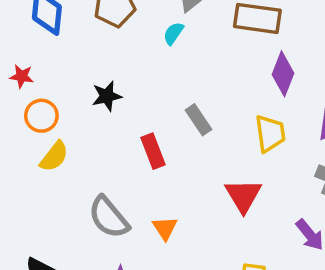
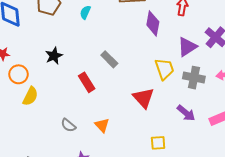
yellow trapezoid: (270, 133) -> (164, 69), moved
gray semicircle: (109, 217) -> (68, 125), size x0.6

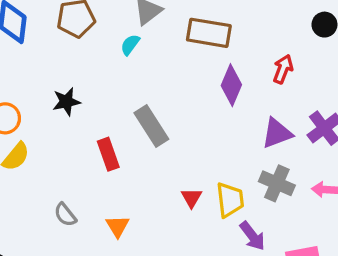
gray rectangle: (109, 59) -> (151, 126), size x1.4
yellow trapezoid: (164, 69) -> (230, 200), moved
red triangle: (143, 98) -> (191, 198), size x0.6

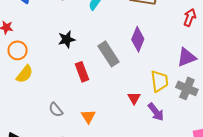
purple diamond: (231, 85) -> (138, 39), moved
black star: (66, 102) -> (67, 39), moved
yellow trapezoid: (230, 200) -> (159, 81), moved
purple arrow: (252, 236) -> (156, 112), moved

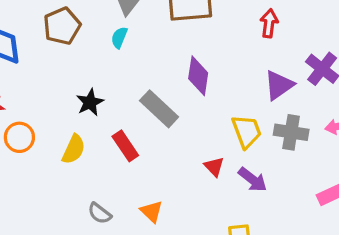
yellow semicircle: (25, 74) -> (74, 149), moved

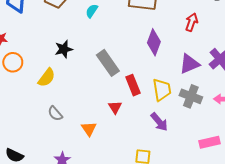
purple diamond: (198, 76) -> (154, 42), moved
red rectangle: (125, 146) -> (133, 85), moved
red triangle: (214, 167) -> (115, 107), moved
gray semicircle: (100, 213) -> (55, 114), moved

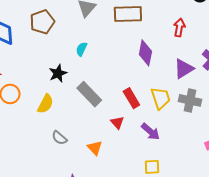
cyan semicircle: (92, 11) -> (81, 49), moved
gray rectangle: (108, 63) -> (89, 94), moved
purple arrow: (159, 122) -> (150, 132), moved

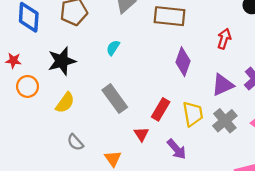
black star: (58, 73) -> (62, 61), moved, size x1.4
red rectangle: (131, 98) -> (161, 109), turned 54
gray cross: (190, 100) -> (225, 121), turned 30

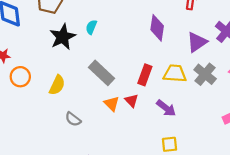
black star: (62, 61) -> (63, 37), moved
yellow trapezoid: (193, 114) -> (175, 73), turned -65
orange triangle: (113, 159) -> (112, 104), moved

